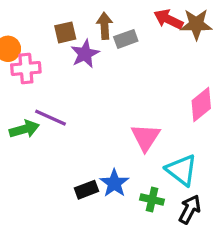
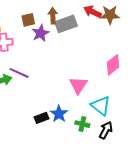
gray rectangle: (126, 39) -> (66, 24), size x1.5

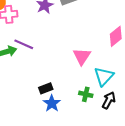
cyan triangle: (101, 106) -> (104, 76), turned 35
blue star: (59, 114) -> (52, 103), moved

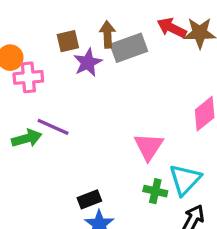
green cross: (86, 94) -> (155, 191), moved

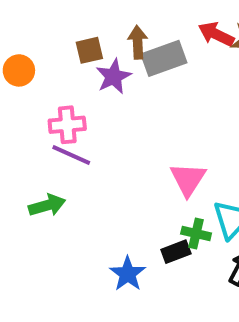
pink cross: (28, 77) -> (67, 125), moved
green arrow: (27, 138) -> (47, 205), moved
black rectangle: (89, 199) -> (176, 252), moved

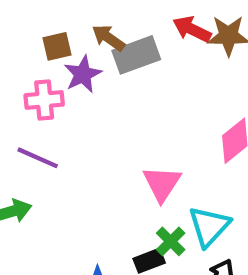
brown arrow: (138, 42) -> (108, 38), turned -52
pink cross: (67, 125) -> (44, 100), moved
green cross: (196, 234) -> (171, 241), turned 32

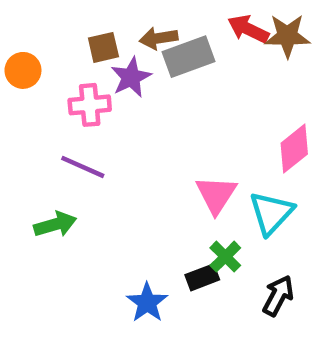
brown arrow: (108, 38) -> (159, 38), turned -44
cyan triangle: (209, 226) -> (271, 213), moved

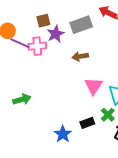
brown arrow: (159, 38) -> (80, 56), moved
purple line: (83, 167) -> (20, 43), moved
green cross: (225, 257) -> (108, 115), moved

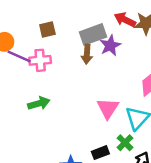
purple star: (56, 34) -> (110, 46), moved
brown arrow: (80, 56) -> (87, 54), moved, turned -77
green arrow: (22, 99) -> (39, 103), moved

